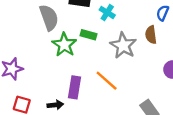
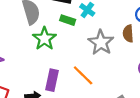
green rectangle: (89, 35) -> (68, 20), moved

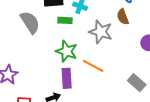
green star: (44, 39) -> (67, 51), moved

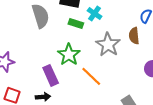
purple rectangle: (67, 78) -> (51, 75), moved, turned -36

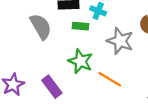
purple rectangle: (51, 75) -> (52, 87), moved

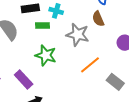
orange line: (110, 79) -> (90, 65), moved, turned -65

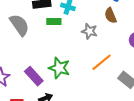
gray star: (78, 35) -> (89, 31), size x0.7
green star: (46, 55) -> (59, 68), moved

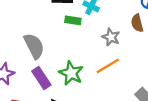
gray semicircle: (19, 25) -> (34, 46), moved
orange line: (102, 62) -> (108, 66), moved

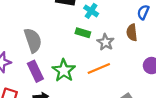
green rectangle: (73, 20) -> (83, 33), moved

